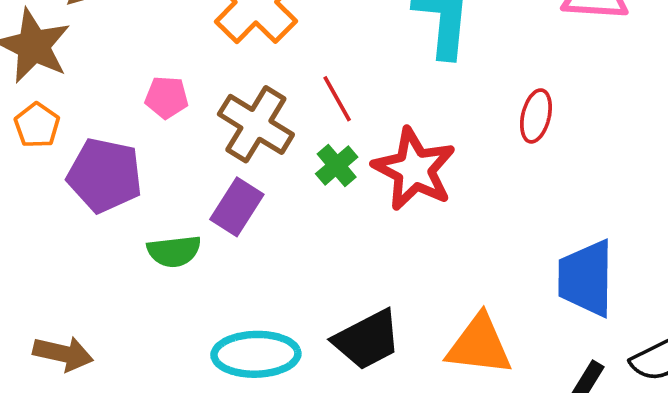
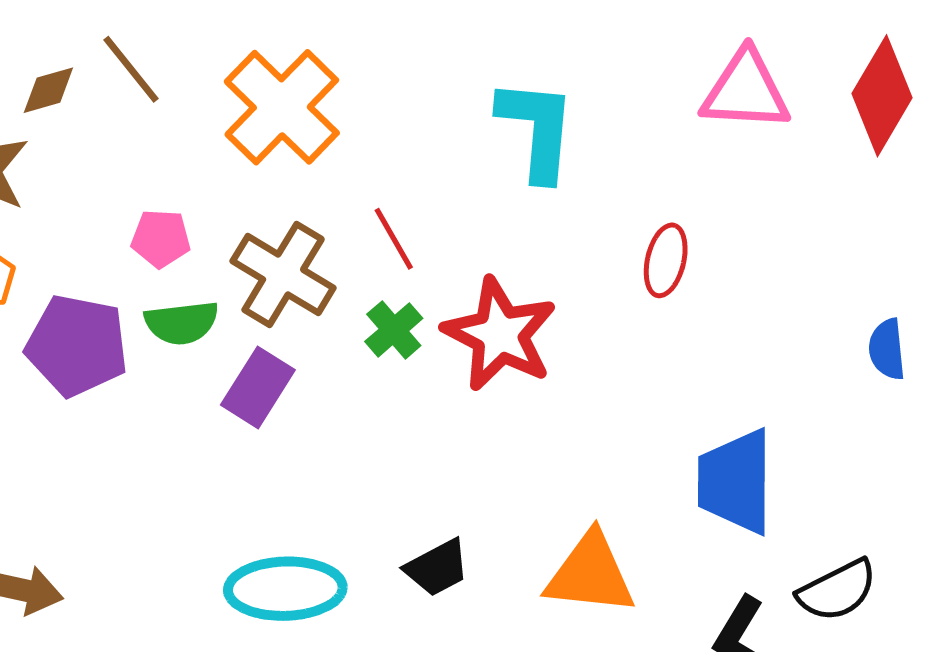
green semicircle: (174, 251) -> (182, 323), moved
black trapezoid: (367, 340) -> (437, 568), size x0.7

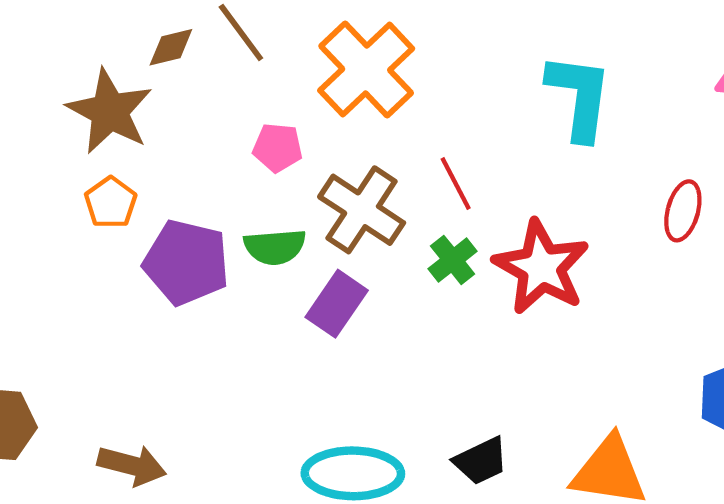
pink pentagon: (161, 239) -> (278, 148), moved

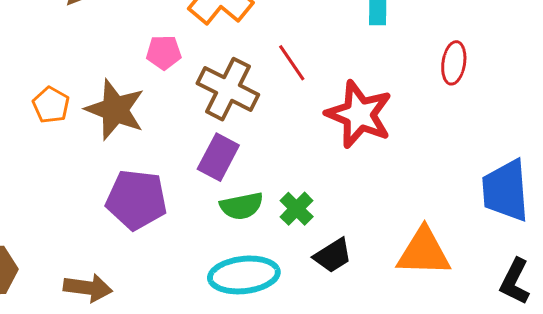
brown star: (110, 111) -> (115, 110), moved
green semicircle: (275, 247) -> (242, 206), moved
green cross: (453, 260) -> (297, 209), moved
purple pentagon: (186, 262) -> (136, 200), moved

